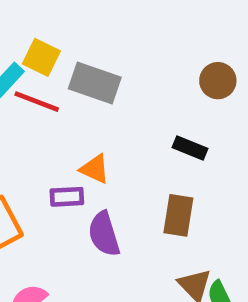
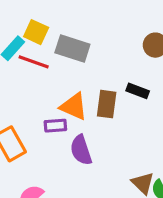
orange triangle: (95, 169) -> (74, 106), size x1.4
brown rectangle: (178, 215) -> (107, 104), moved

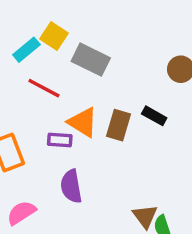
red line: (34, 62) -> (44, 88), moved
purple semicircle: (81, 150) -> (71, 186), moved

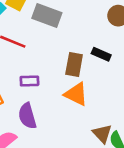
orange triangle: (83, 122) -> (76, 94), moved
purple semicircle: (71, 186) -> (27, 116), moved

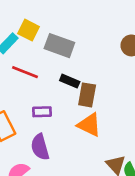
black rectangle: (101, 54) -> (70, 81), moved

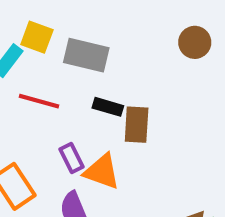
purple rectangle: (42, 112) -> (72, 158), turned 72
orange triangle: (89, 125) -> (102, 172), moved

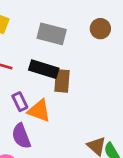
gray rectangle: (86, 55) -> (52, 34), moved
black rectangle: (108, 107) -> (44, 69), size x1.5

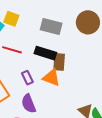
brown circle: (100, 29) -> (88, 22), size x1.5
orange triangle: (39, 111) -> (51, 78), moved

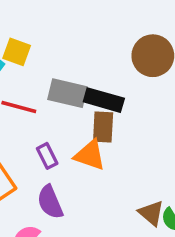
gray rectangle: (51, 26) -> (67, 93), moved
black rectangle: (45, 53) -> (104, 100), moved

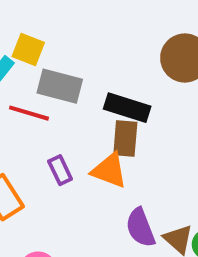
gray rectangle: (67, 93) -> (60, 86), moved
purple semicircle: (50, 202) -> (140, 228), moved

